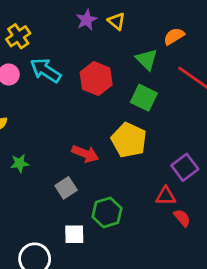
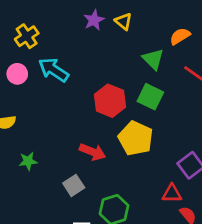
red hexagon: (96, 79) -> (110, 101), moved

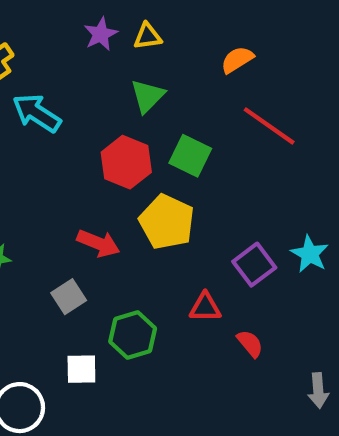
yellow triangle: (123, 21) -> (148, 36), turned -48
green triangle: (153, 59) -> (148, 96), moved, turned 30
red triangle: (172, 193) -> (205, 307), moved

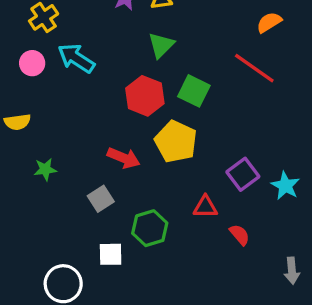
orange semicircle: (237, 60) -> (269, 22), moved
cyan star: (310, 254) -> (285, 186), moved

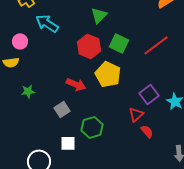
pink circle: (32, 63) -> (20, 41), moved
red line: (254, 68) -> (156, 45), moved, turned -72
red triangle: (205, 207) -> (136, 114), moved, turned -42

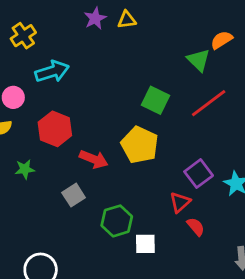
green triangle: (99, 15) -> (199, 60), moved, turned -30
cyan arrow: (47, 23) -> (52, 72), turned 130
red hexagon: (89, 46) -> (55, 129), moved
white square: (68, 143) -> (145, 244), moved

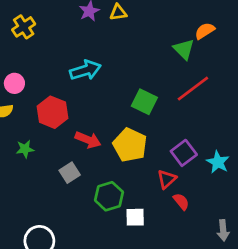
cyan arrow: (52, 72) -> (85, 70), moved
green square: (155, 100) -> (144, 102), moved
yellow pentagon: (140, 145) -> (130, 145), moved

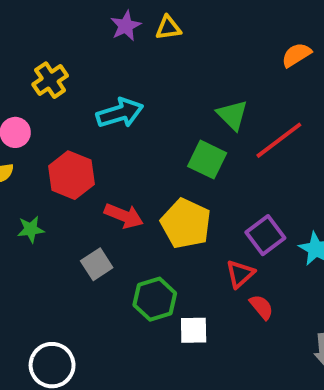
yellow cross: (24, 27) -> (50, 80), moved
green triangle: (184, 49) -> (232, 115), moved

